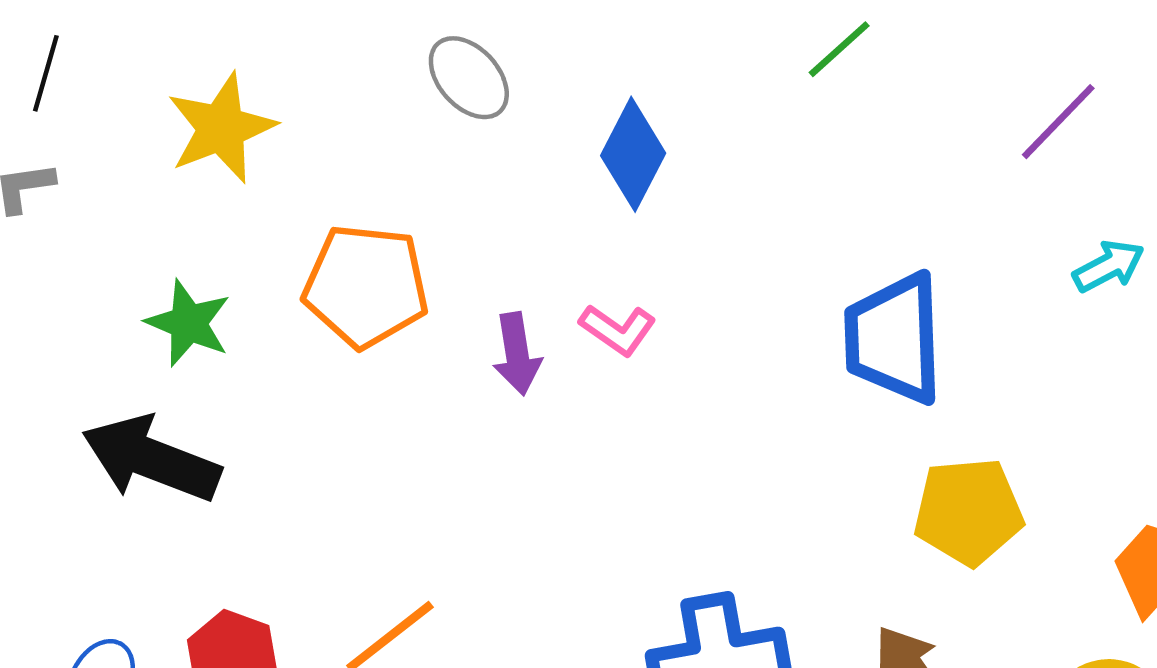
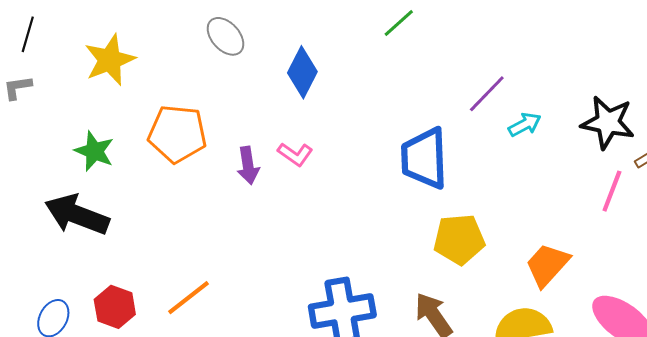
purple line: (1058, 122) -> (487, 94), moved

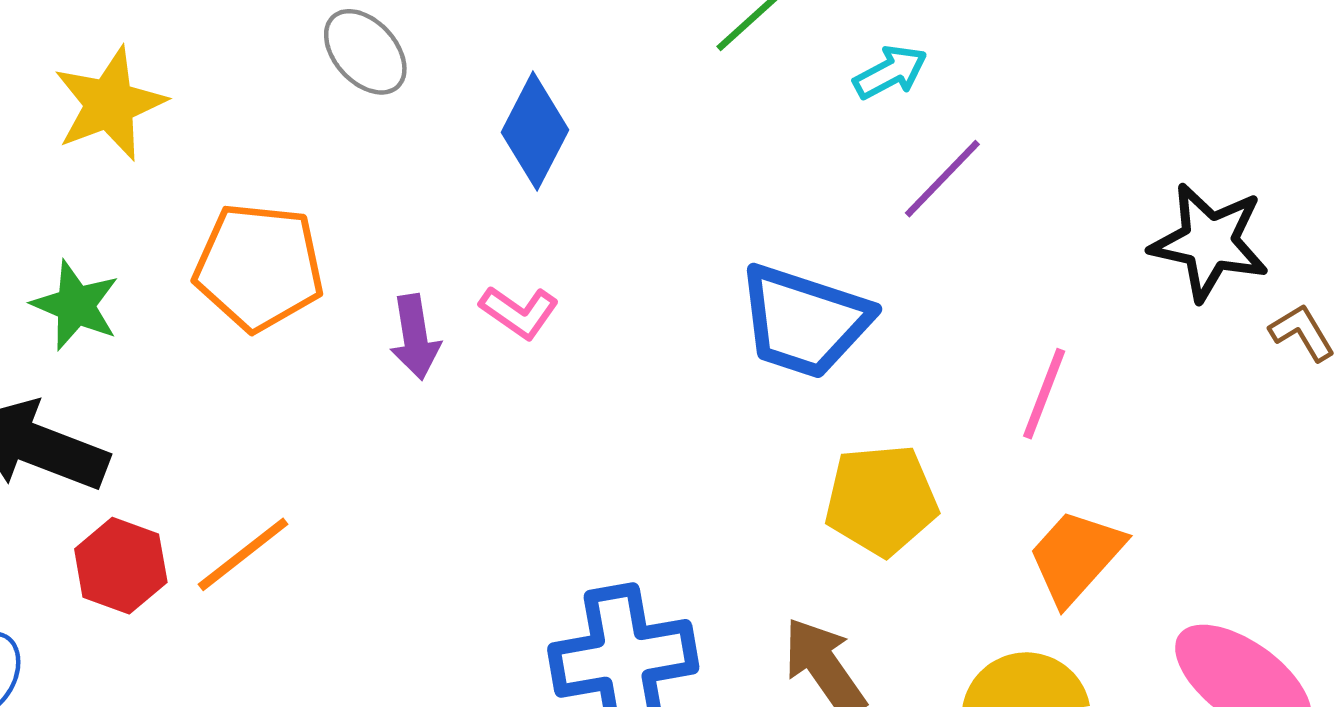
cyan arrow: (525, 124) -> (890, 72), moved
blue trapezoid: (424, 158) -> (804, 321), turned -70
pink line: (612, 191) -> (1044, 394), moved
orange line: (189, 298) -> (243, 554), moved
red hexagon: (115, 307) -> (121, 566), moved

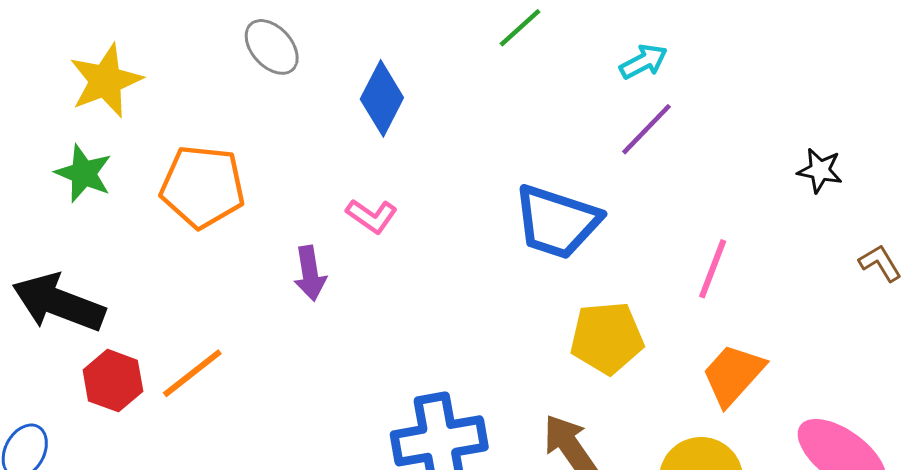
cyan arrow: (890, 72) -> (644, 62), moved
black star: (1209, 242) -> (820, 170), size x0.6
green star: (76, 305) -> (84, 173), moved
brown L-shape: (1302, 332) -> (880, 263), moved
purple arrow: (415, 337) -> (310, 273), moved

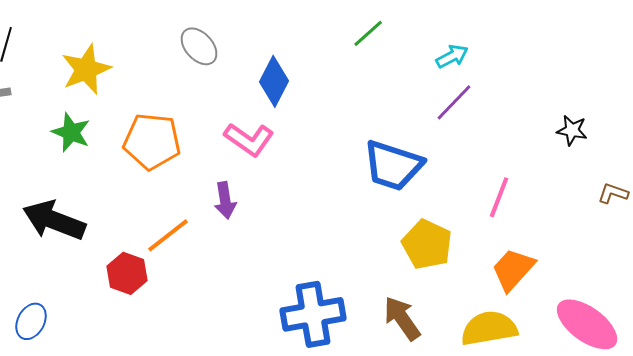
pink L-shape: (372, 216) -> (249, 139), moved, size x1.4
brown L-shape: (880, 263) -> (613, 193), turned -40
yellow pentagon: (607, 338) -> (427, 244), turned 30
orange line: (192, 373) -> (168, 235), moved
red hexagon: (113, 381) -> (127, 273), moved

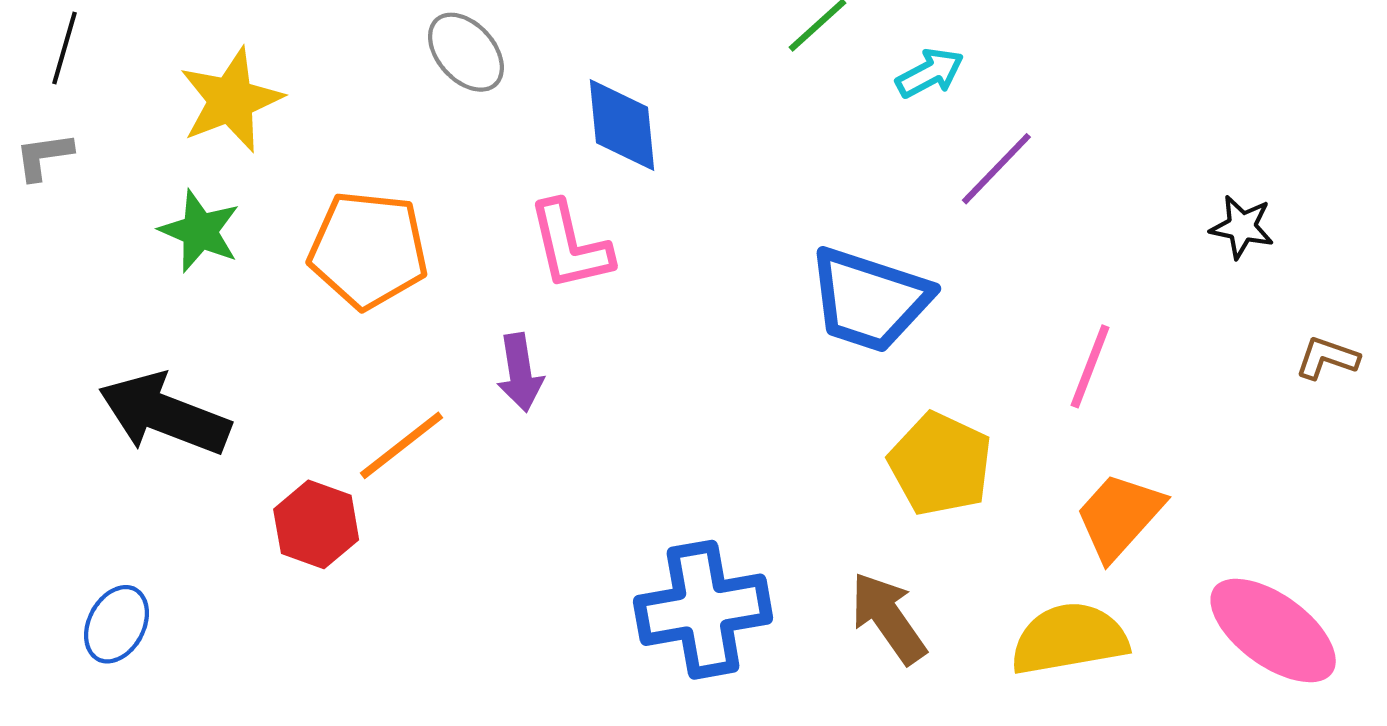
cyan arrow: (452, 56) -> (930, 73), moved
blue diamond: (274, 81) -> (622, 125), turned -33
pink L-shape: (249, 139) -> (570, 246), turned 42

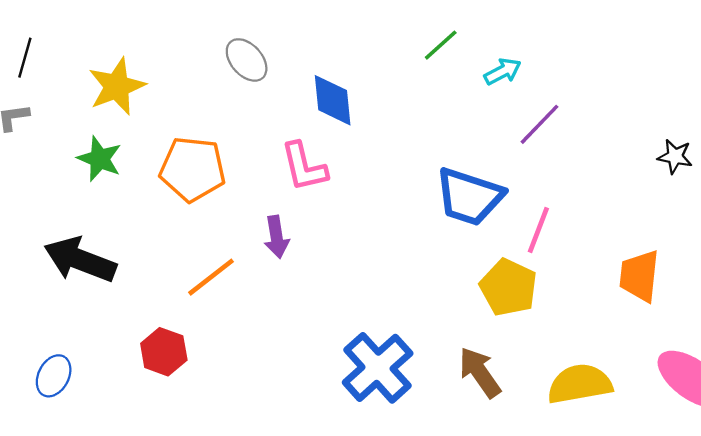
pink line: (1090, 366) -> (538, 230), moved
orange trapezoid: (1119, 516) -> (639, 276), moved, turned -36
red hexagon: (316, 524) -> (164, 352), moved
blue cross: (703, 610) -> (378, 368), turned -32

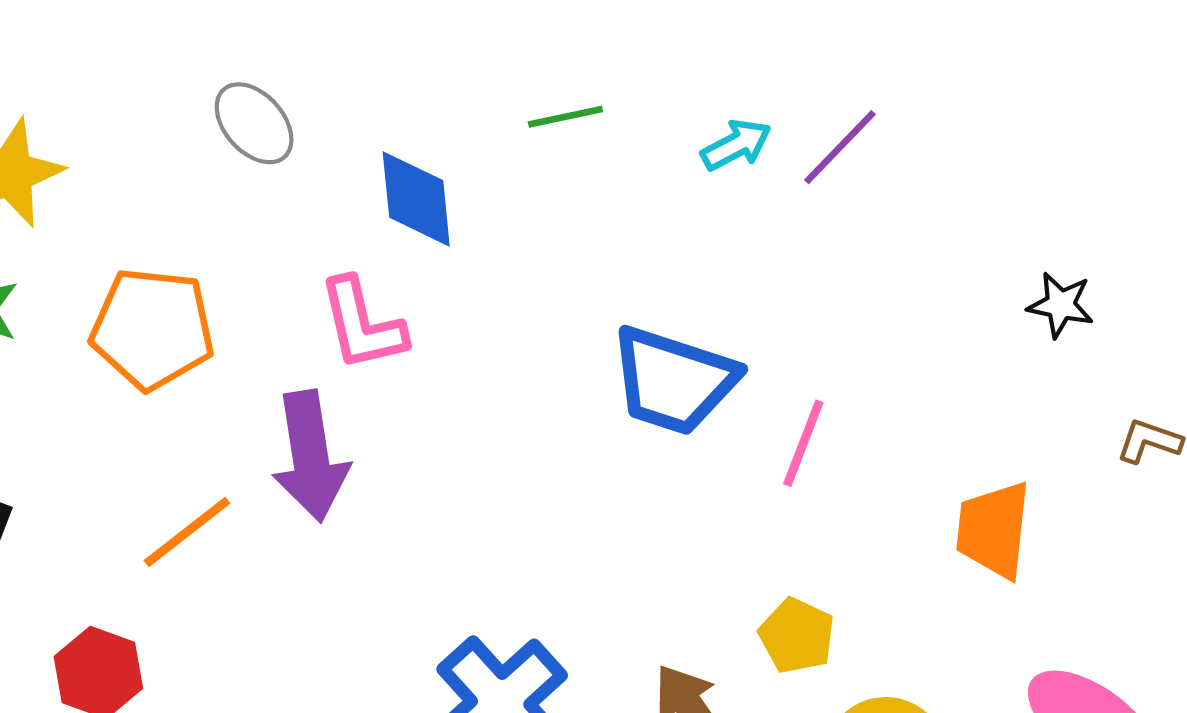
green line: (441, 45) -> (565, 117), moved, turned 30
purple line: (539, 124) -> (840, 147), moved
purple arrow: (276, 237) -> (310, 456), size x1.6
yellow pentagon: (508, 287) -> (797, 636), moved, size x0.7

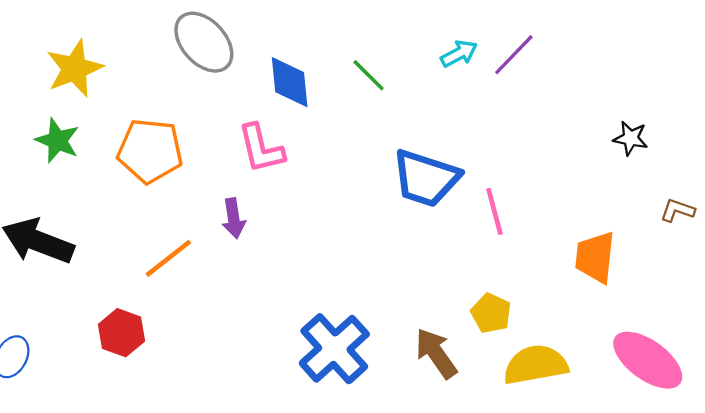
green line: (565, 117) -> (369, 75), moved, turned 57
gray ellipse: (254, 123) -> (204, 42), size x1.4
pink line: (803, 443) -> (494, 211), turned -36
purple arrow: (310, 456) -> (234, 218), size x0.6

